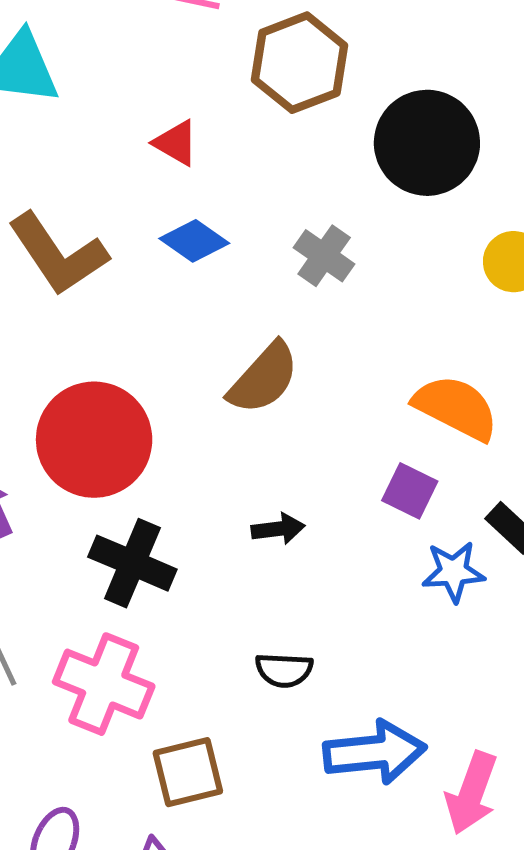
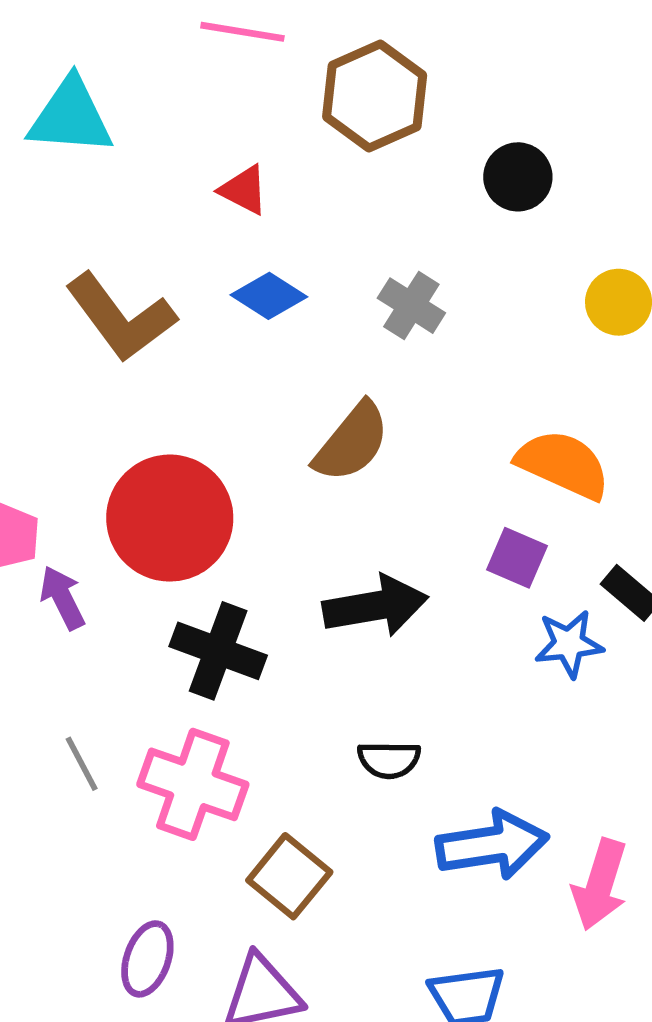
black circle: (427, 143) -> (518, 177), size x0.6
black arrow: (278, 529) -> (375, 606), size x1.8
brown square: (188, 772) -> (289, 876), turned -34

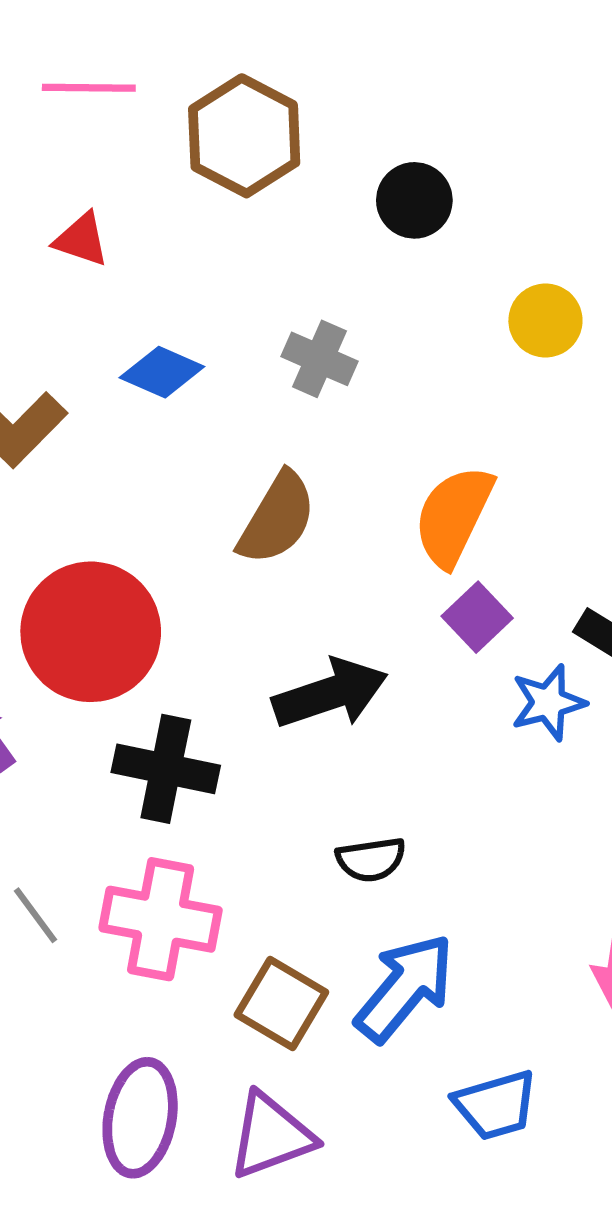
red triangle: (244, 190) -> (81, 240), moved
orange semicircle: (563, 464) -> (453, 516), moved, turned -80
purple square: (517, 558) -> (477, 617), turned 32
blue arrow: (492, 845) -> (405, 988), moved, turned -33
purple ellipse: (147, 959) -> (140, 1118), size x1.4

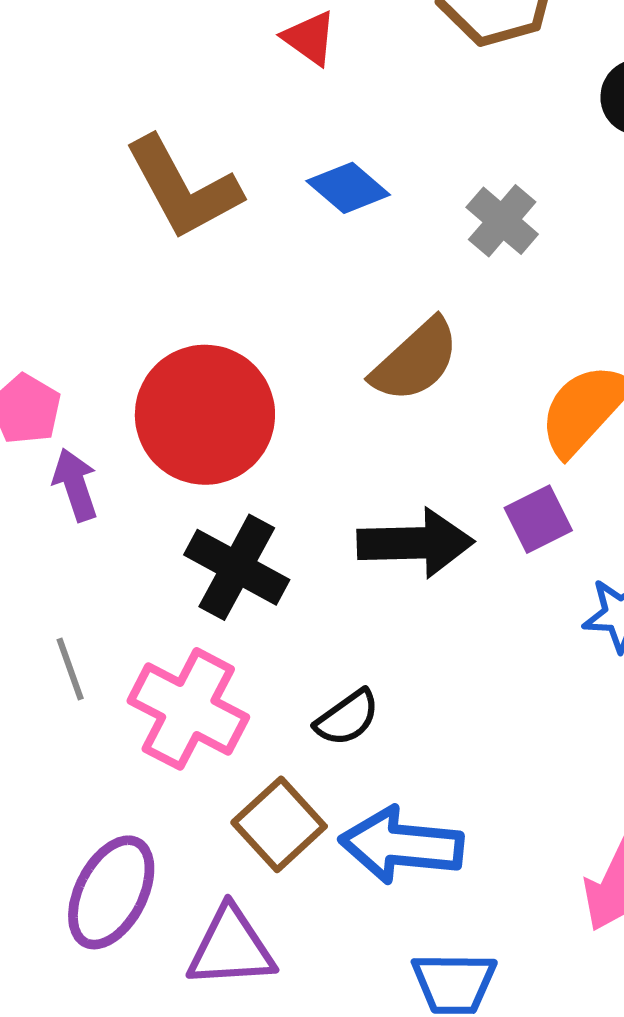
purple square: (477, 617) -> (538, 519), moved
black semicircle: (371, 859) -> (347, 718), moved, turned -44
blue arrow: (405, 988) -> (401, 845), turned -141

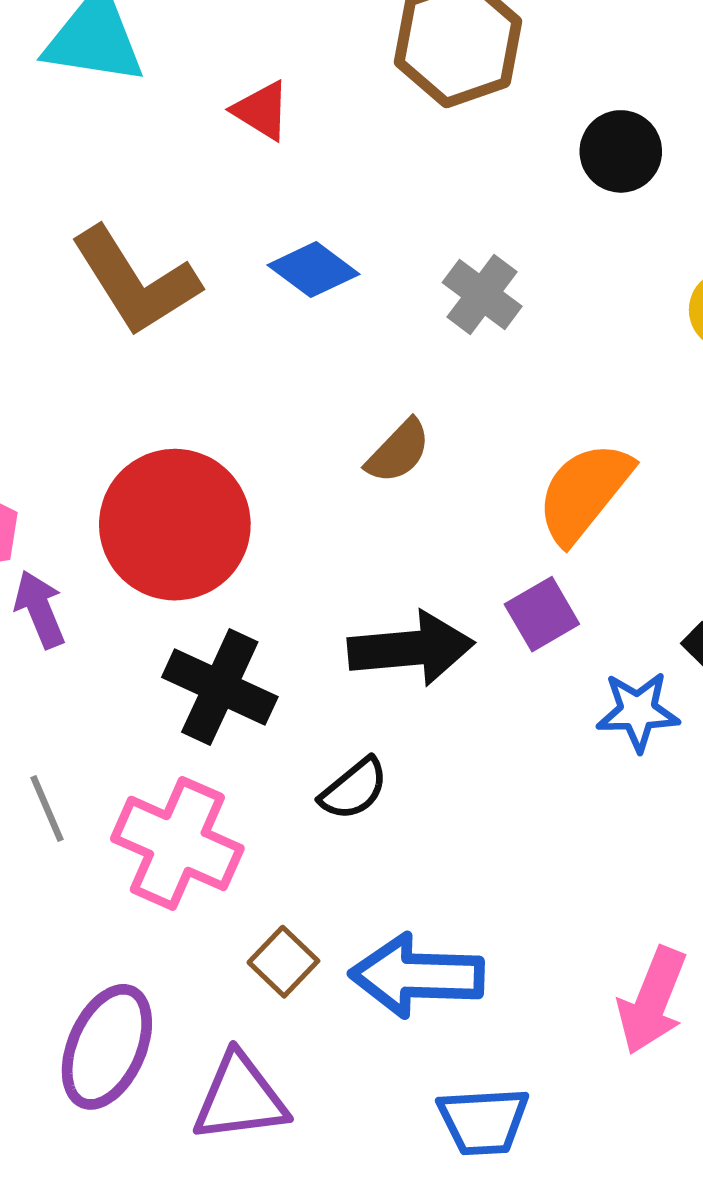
brown semicircle: (415, 361) -> (398, 451), size x0.7
black semicircle: (347, 718) -> (354, 789), moved
brown square: (279, 824) -> (283, 962), size x0.7

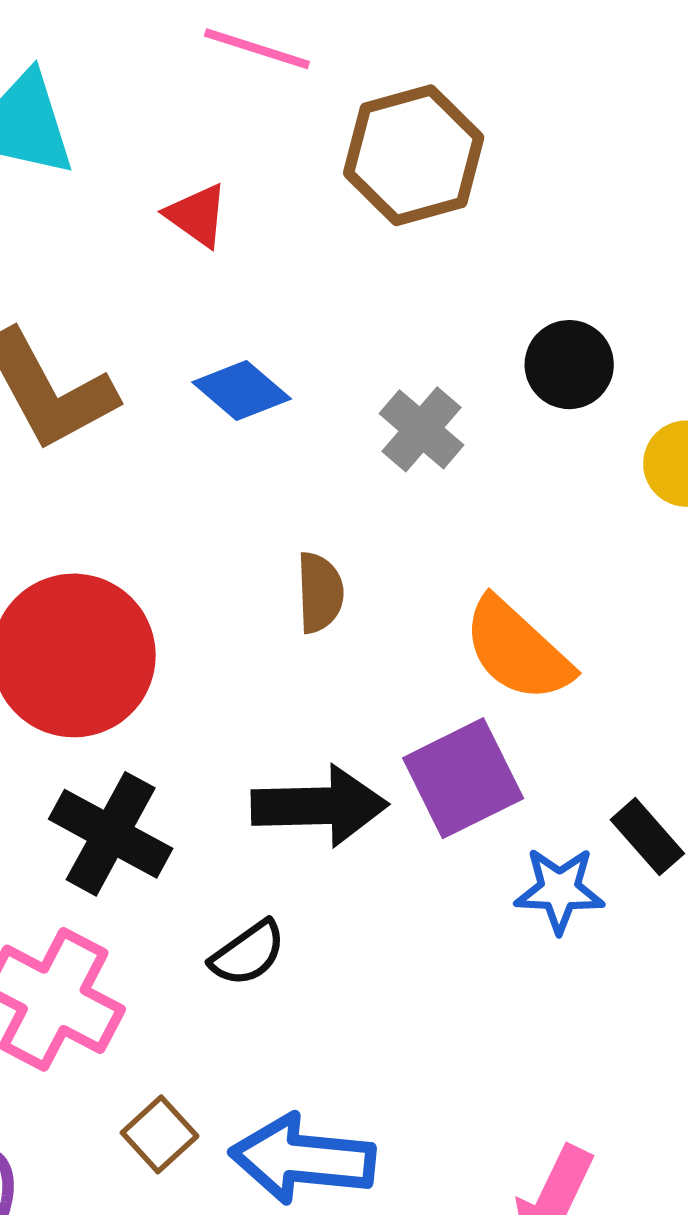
black circle: (621, 151) -> (569, 365), moved
brown semicircle: (398, 451) -> (320, 593), turned -50
orange semicircle: (584, 492) -> (517, 650), turned -90
purple square: (542, 614) -> (463, 778), size x1.5

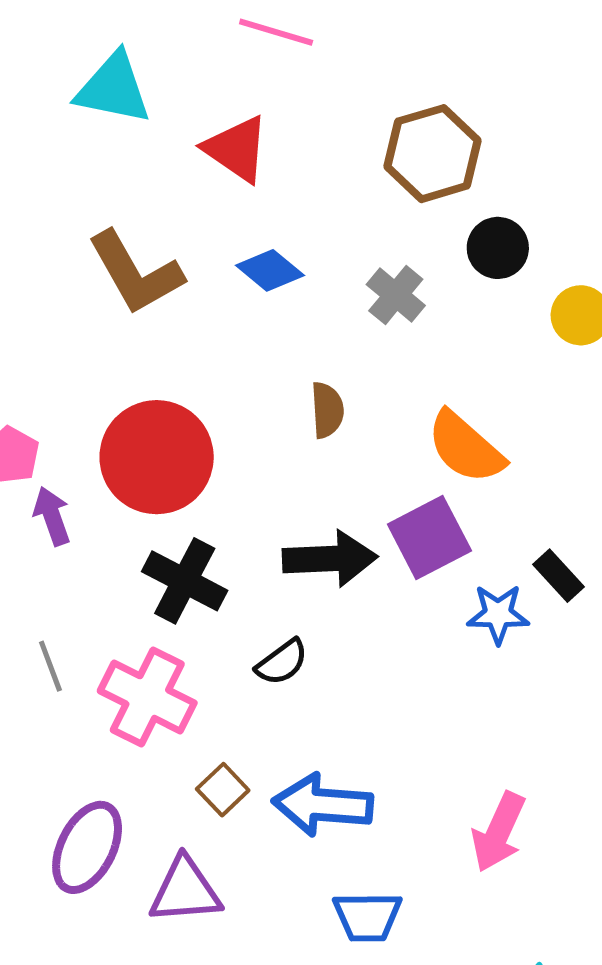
brown hexagon: (414, 155) -> (433, 154), moved
red triangle: (197, 215) -> (236, 149), size x1.5

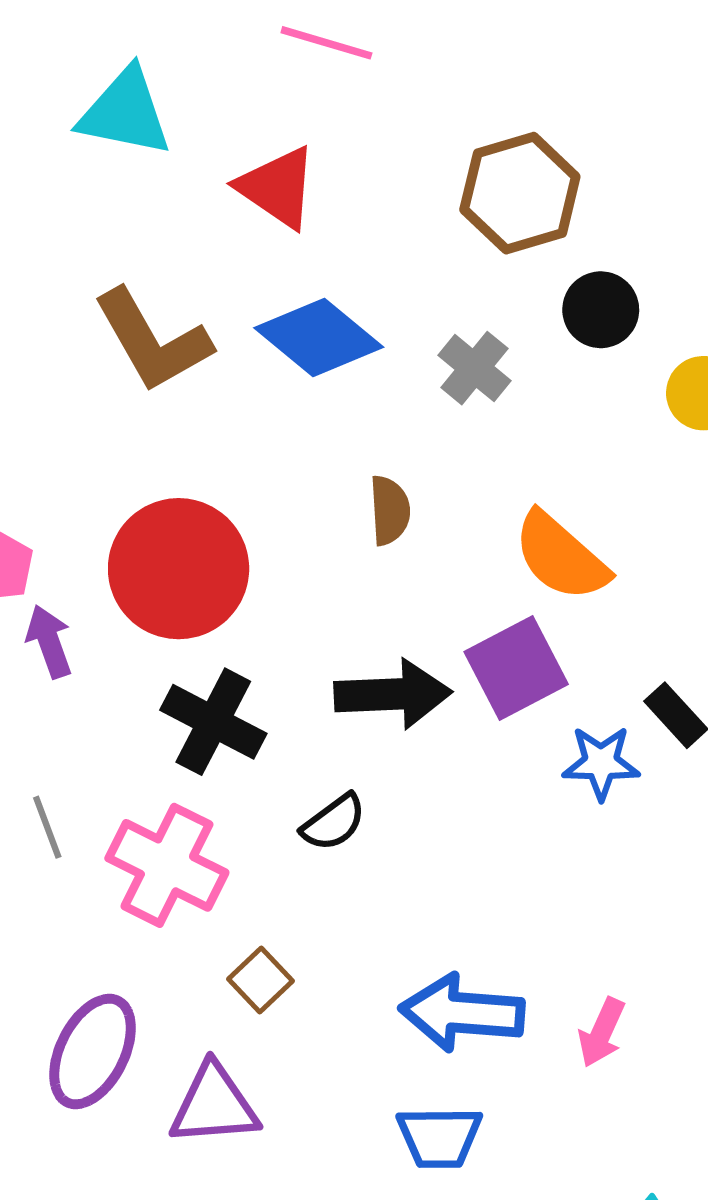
blue diamond: (270, 270) -> (319, 338), size x1.5
blue arrow: (323, 805) -> (462, 1013), moved
pink arrow: (499, 832) -> (602, 1032), size x0.7

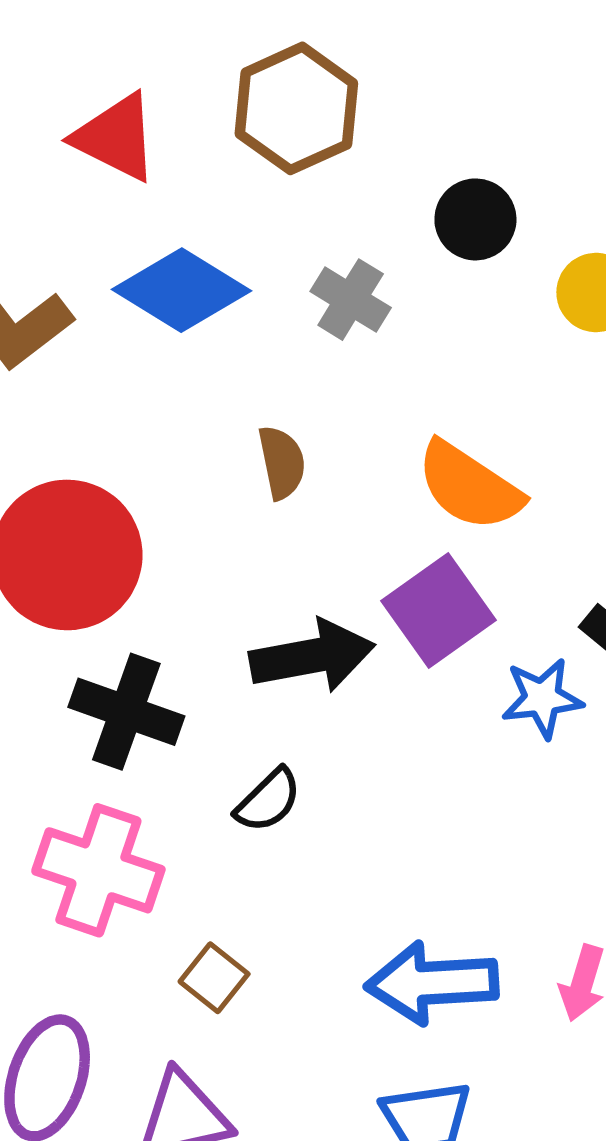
brown hexagon: (520, 193) -> (296, 108), moved

